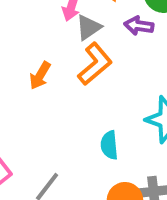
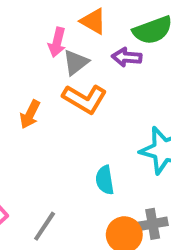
orange L-shape: (95, 64) -> (85, 99), turned 75

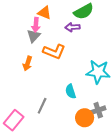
orange triangle: (93, 21) -> (44, 13), moved
gray triangle: (76, 62) -> (33, 36), moved
gray line: (45, 226) -> (42, 106), moved

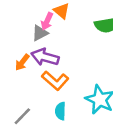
purple arrow: (72, 27) -> (45, 57), moved, size x1.5
orange L-shape: (54, 52) -> (55, 81), moved

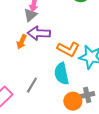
orange L-shape: (55, 81) -> (68, 49), moved
cyan semicircle: (60, 111) -> (62, 74), size x1.5

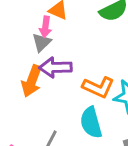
orange arrow: (22, 42) -> (32, 81), size x1.5

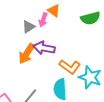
gray triangle: (42, 42) -> (29, 27), moved

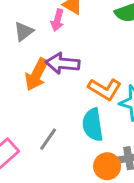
gray triangle: (29, 27) -> (24, 31), moved

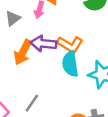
orange L-shape: (105, 89) -> (70, 45), moved
cyan semicircle: (93, 125) -> (70, 64), moved

